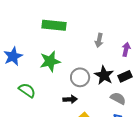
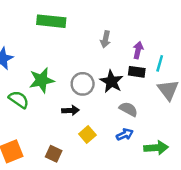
green star: (50, 61) -> (42, 80), moved
black rectangle: (125, 76) -> (137, 72), moved, turned 32

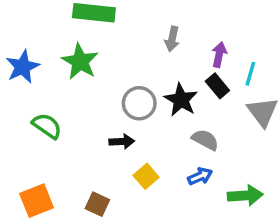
black rectangle: (137, 72) -> (217, 86), turned 42
green star: (42, 80) -> (80, 62), moved, turned -30

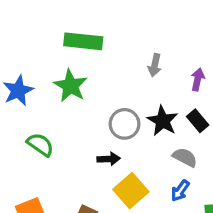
black rectangle: (217, 86) -> (198, 121), moved
yellow square: (146, 176) -> (131, 191), size x1.5
blue arrow: (200, 176) -> (180, 191), turned 150

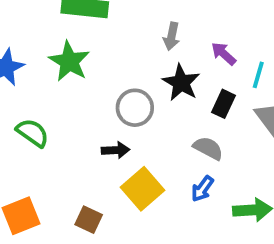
purple arrow: (198, 79) -> (224, 54), turned -60
black star: (163, 121) -> (181, 83), moved
black rectangle: (198, 121) -> (224, 104), turned 65

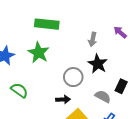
purple arrow: (224, 54) -> (120, 32), moved
black rectangle: (224, 104) -> (121, 86), moved
gray semicircle: (208, 148) -> (103, 96), moved

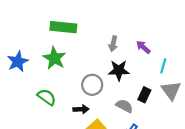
purple arrow: (120, 32) -> (143, 47), moved
black star: (98, 64) -> (119, 70), turned -30
green semicircle: (19, 90) -> (47, 97), moved

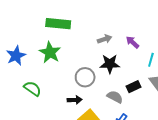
gray arrow: (113, 44) -> (105, 39), turned -120
black rectangle: (144, 95) -> (133, 87), turned 40
green semicircle: (47, 97) -> (32, 89), moved

